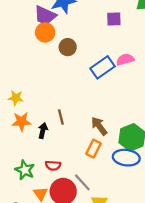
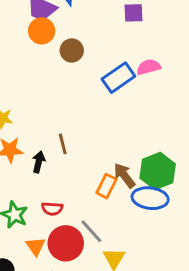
brown arrow: (99, 126) -> (124, 176), moved

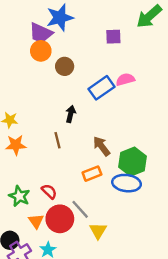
black arrow: (39, 162) -> (71, 114), moved
brown arrow: (124, 176) -> (102, 146), moved
orange rectangle: (106, 186) -> (92, 174), turned 42
red semicircle: (52, 209) -> (49, 191), turned -140

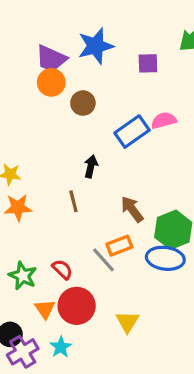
blue star: (60, 18) -> (96, 46), moved
gray line: (80, 209) -> (104, 260), moved

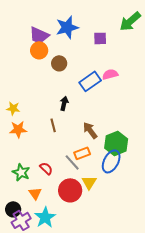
blue ellipse: (165, 258) -> (111, 161), turned -70
red circle: (77, 306) -> (70, 190), moved
yellow triangle: (127, 322) -> (89, 182), moved
cyan star: (61, 347) -> (45, 217), size x1.5

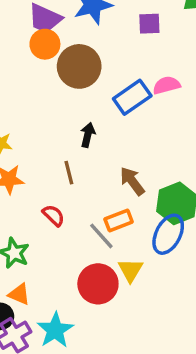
brown circle: (59, 63) -> (79, 66), size x1.6
red semicircle: (46, 168) -> (53, 215), moved
orange triangle: (35, 193) -> (19, 294), moved, turned -32

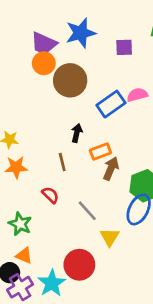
brown arrow: (132, 181) -> (111, 169), turned 60
orange rectangle: (119, 221) -> (100, 151), moved
red circle: (98, 284) -> (79, 265), moved

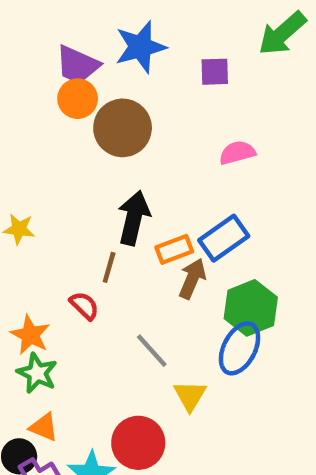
blue rectangle: (111, 104) -> (224, 238), moved
black arrow: (77, 133) -> (134, 218), size x1.6
brown line: (62, 162) -> (109, 267), turned 30
orange star: (16, 167) -> (30, 335), moved, turned 30
red semicircle: (50, 195) -> (84, 306), moved

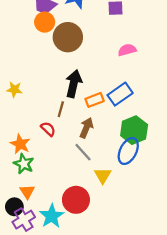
brown arrow: (192, 279) -> (86, 128), moved
orange triangle: (44, 427) -> (27, 192), turned 35

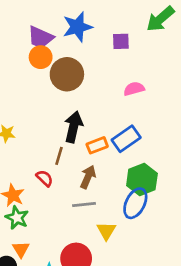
gray line: (83, 152) -> (84, 205), turned -54

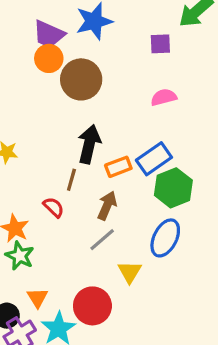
purple square: (121, 41) -> (160, 44), moved
green hexagon: (142, 180) -> (173, 188), moved
gray line: (84, 205) -> (102, 240), turned -35
orange triangle: (21, 249) -> (37, 298), moved

